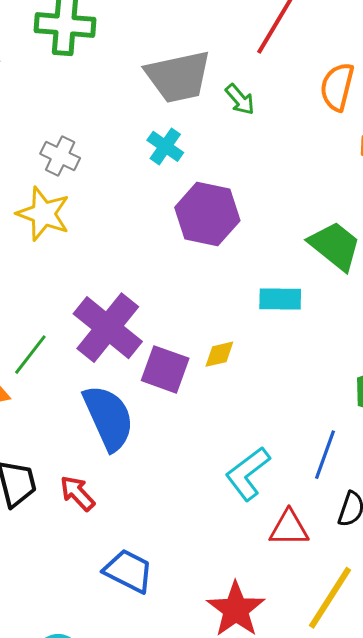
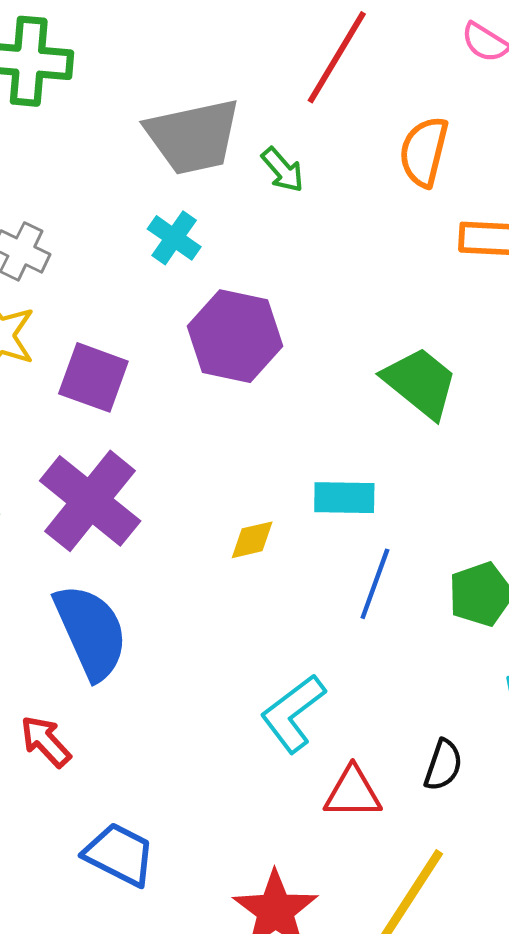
cyan rectangle: (280, 299) -> (344, 498), moved
purple square: (165, 369) -> (93, 377), moved
blue line: (325, 455) -> (375, 584), moved

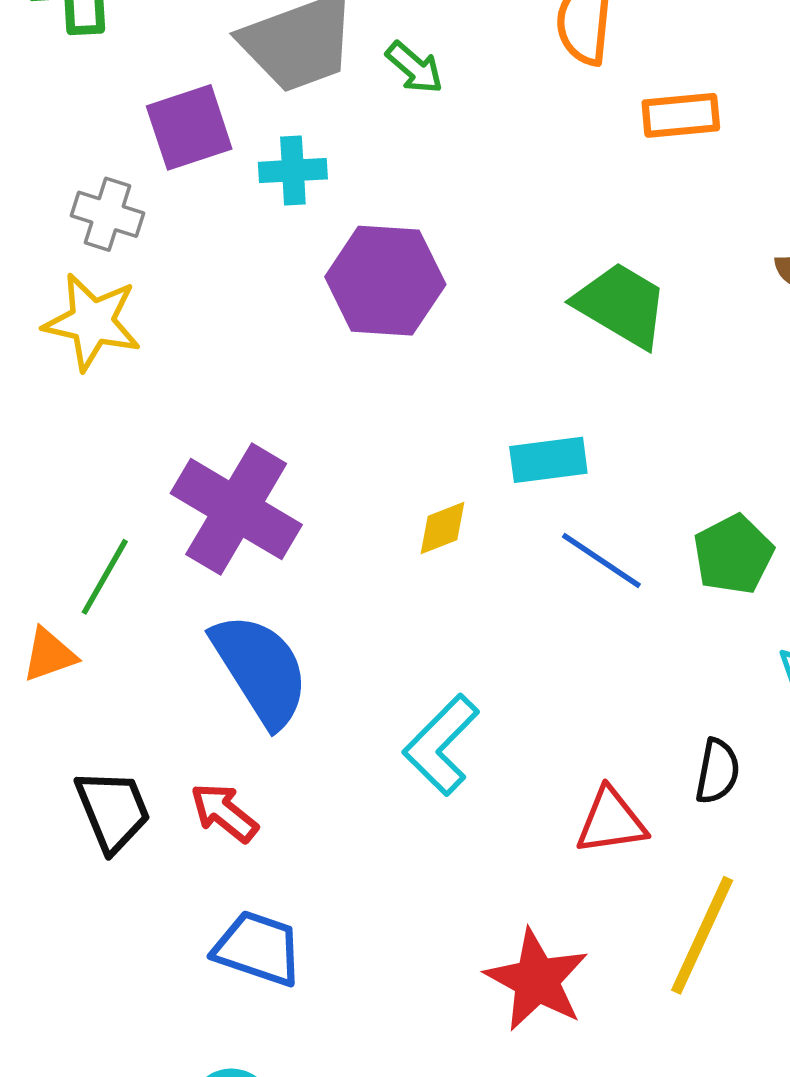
cyan cross: (174, 238) -> (293, 171), turned -30
purple square: (93, 377) -> (189, 127), moved, turned -30
blue line: (375, 584) -> (601, 560), turned -68
cyan L-shape: (293, 713) -> (441, 745), moved
blue trapezoid: (119, 854) -> (258, 948), moved

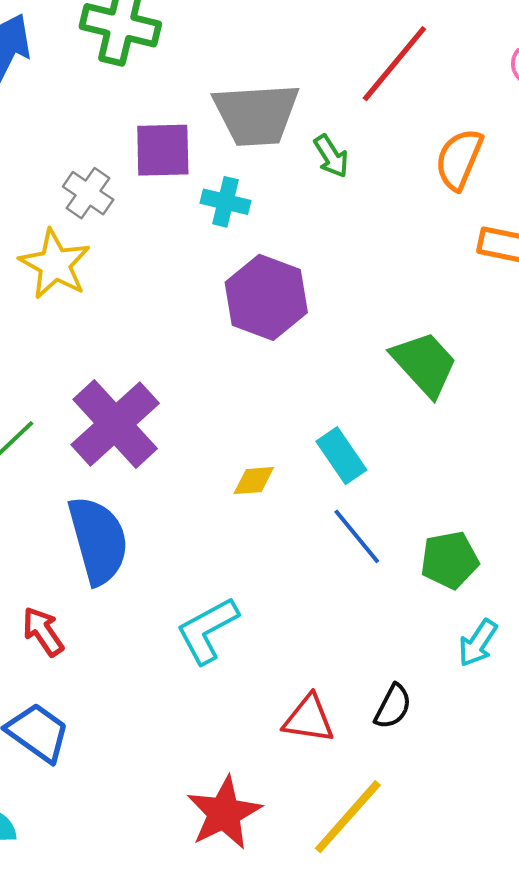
cyan rectangle: (548, 460) -> (341, 456), turned 46

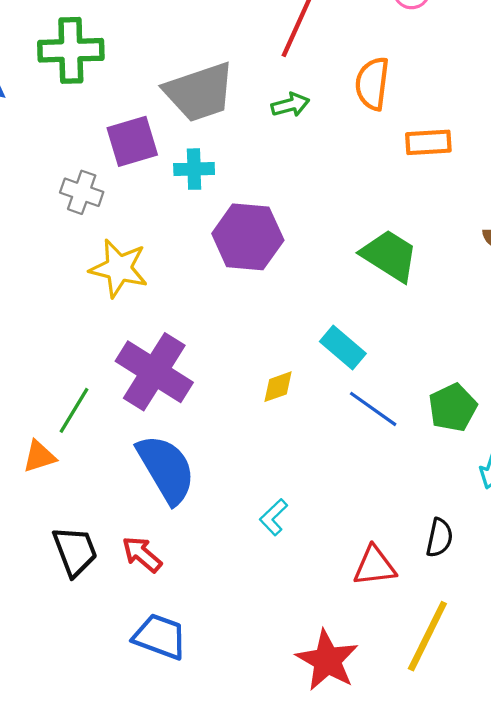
green arrow: (331, 156) -> (290, 105), moved, turned -57
yellow star: (55, 264) -> (119, 268), moved
cyan L-shape: (207, 630) -> (274, 517), size x0.6

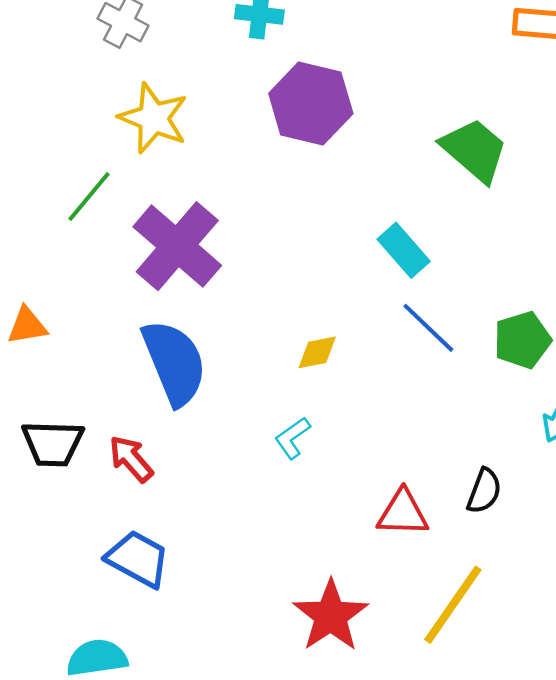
yellow diamond: (278, 387) -> (317, 352), moved
green line: (74, 410) -> (89, 197), moved
black trapezoid: (75, 551) -> (53, 443), turned 104

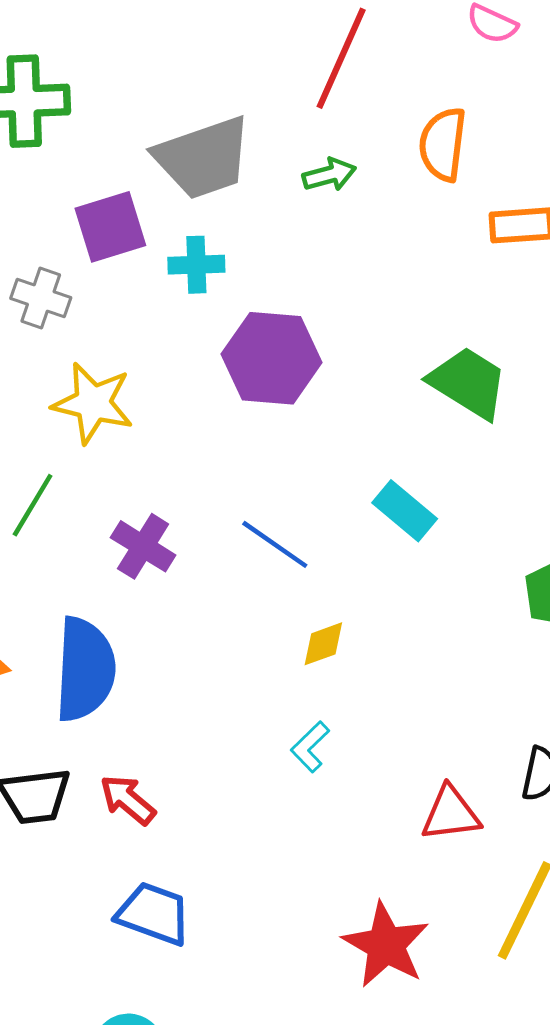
purple cross: (177, 246) -> (143, 546), size x0.6
blue line: (428, 328) -> (275, 544), moved
blue semicircle: (174, 362) -> (85, 669), moved, turned 34

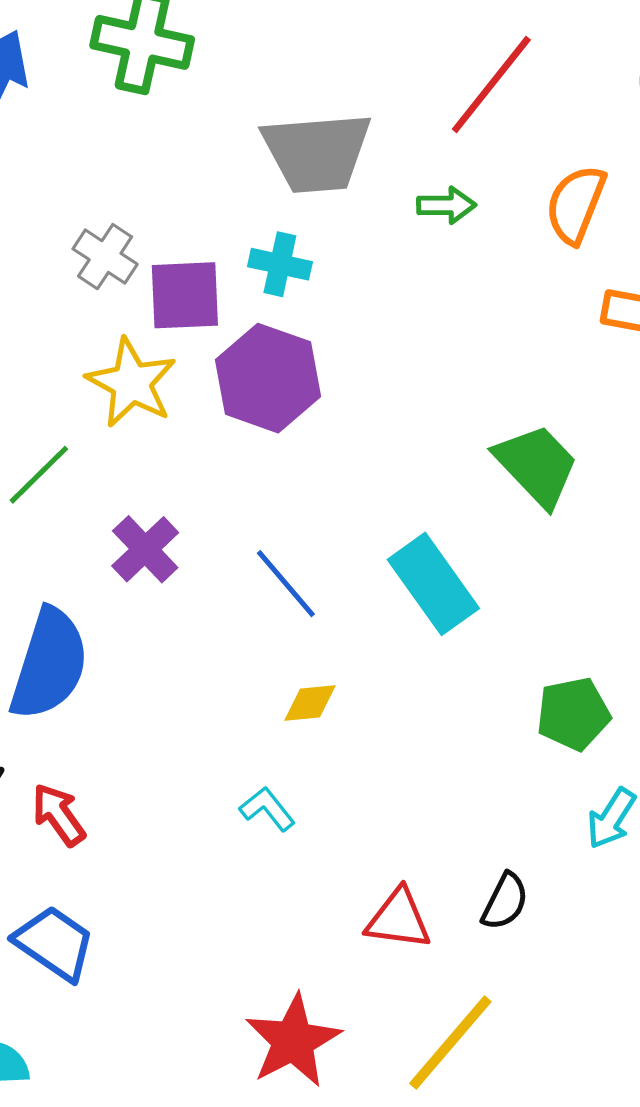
purple square: (110, 227) -> (185, 295), moved
purple hexagon: (272, 358) -> (268, 378), moved
cyan rectangle: (405, 511) -> (433, 584), size x1.4
cyan L-shape: (310, 747) -> (267, 809), turned 81

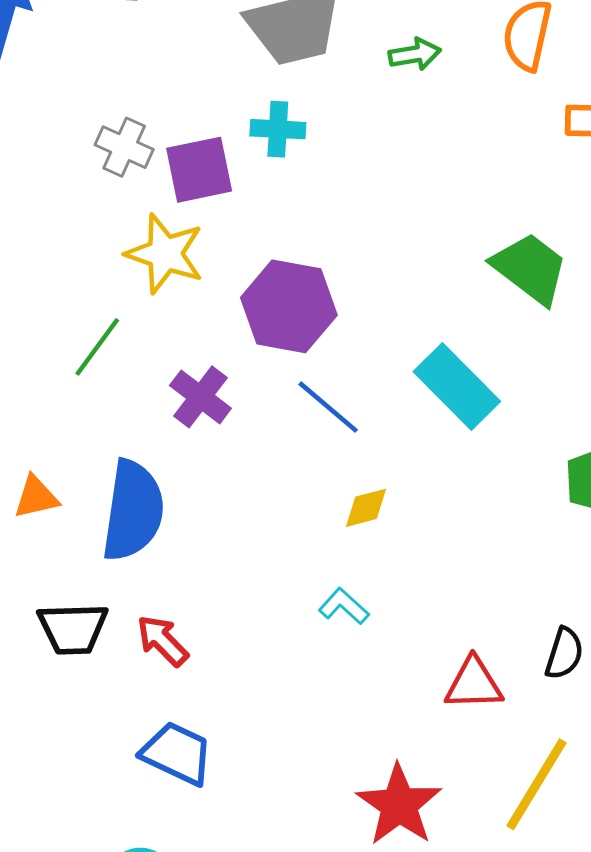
purple hexagon: (268, 378) -> (289, 306), moved

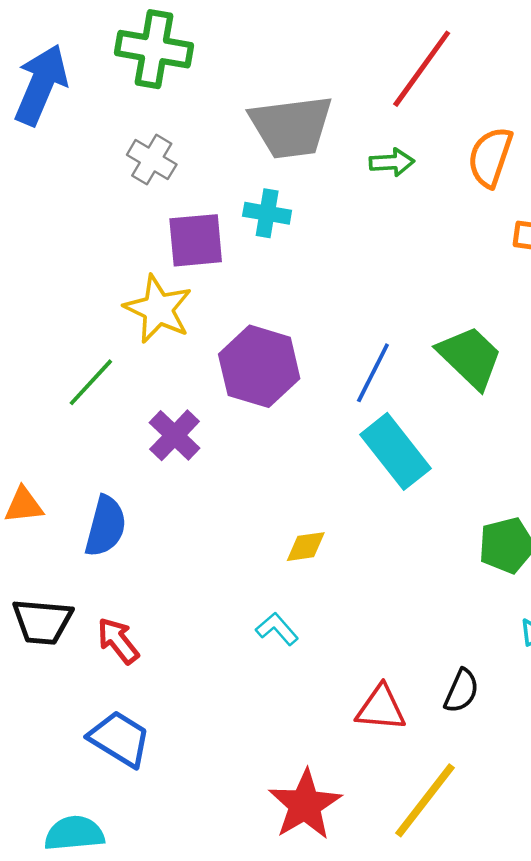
gray cross: (124, 147) -> (152, 160), moved
blue line: (328, 407) -> (373, 373), moved, turned 70
blue semicircle: (133, 511) -> (106, 526), size x0.7

